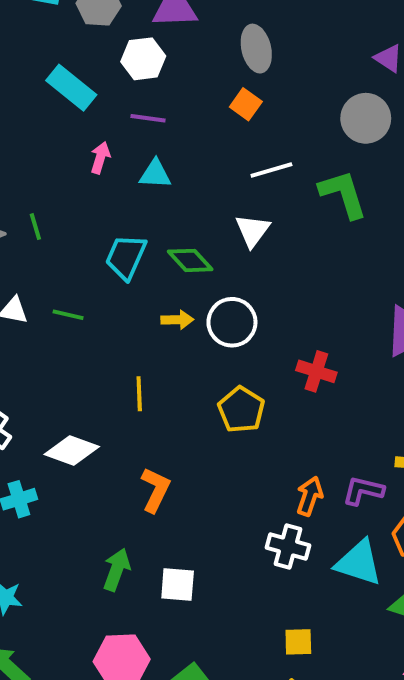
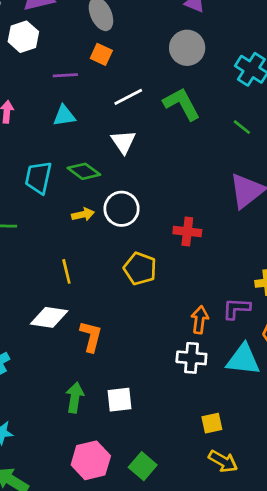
purple line: (148, 118) -> (65, 75), moved
cyan triangle: (155, 174) -> (64, 116), moved
white diamond: (72, 451) -> (49, 317), moved

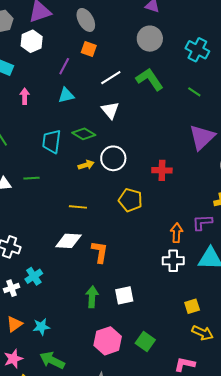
purple line: (65, 75) -> (64, 66), turned -54
yellow line: (66, 271) -> (78, 207), turned -66

